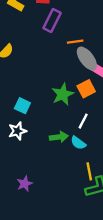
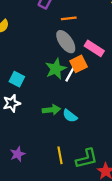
gray ellipse: (87, 59) -> (66, 42), moved
white line: (83, 121) -> (70, 74), moved
yellow line: (89, 171) -> (60, 155), moved

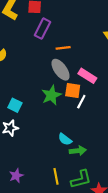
orange square: (79, 64) -> (73, 91), turned 35
white line: (70, 74) -> (81, 102), moved
green arrow: (51, 110) -> (78, 151), moved

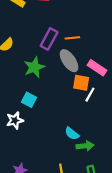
purple rectangle: (42, 29) -> (49, 39), moved
green star: (51, 95) -> (34, 67), moved
cyan square: (15, 105) -> (29, 100), moved

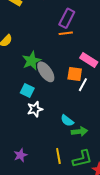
purple rectangle: (49, 39) -> (67, 18), moved
gray ellipse: (69, 61) -> (46, 72), moved
white star: (15, 120) -> (35, 109), moved

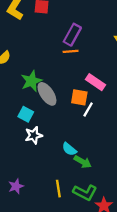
green arrow: (79, 132) -> (83, 162), turned 35
green L-shape: (82, 159) -> (85, 192), turned 40

